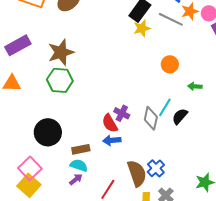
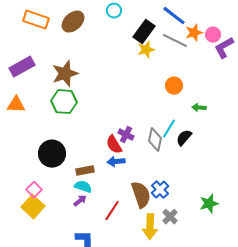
pink square: (30, 168) -> (34, 190), size x0.7

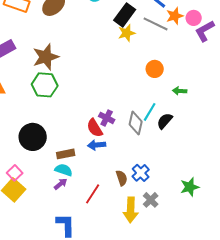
brown semicircle: (141, 195) -> (122, 178), size x0.6

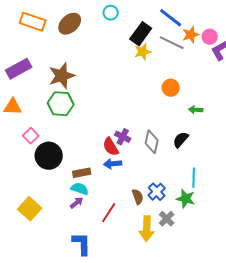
cyan line: (150, 112) -> (194, 178), moved, turned -30
pink square: (15, 173) -> (31, 136), moved
green star: (190, 187) -> (186, 199), moved, turned 30

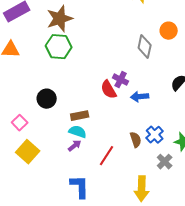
pink square: (31, 136) -> (20, 123), moved
gray diamond: (152, 142) -> (145, 47), moved
black circle: (49, 156) -> (47, 99), size x0.7
blue arrow: (113, 164) -> (140, 97), moved
yellow arrow: (147, 229) -> (142, 189), moved

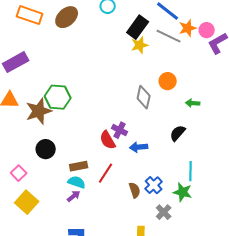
brown star: (60, 19) -> (39, 111), moved
red line: (107, 156) -> (106, 173), moved

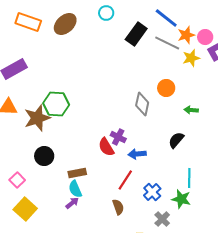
yellow star: (140, 45) -> (191, 58), moved
red line: (106, 173) -> (125, 180), moved
cyan semicircle: (77, 182) -> (75, 189), turned -132
brown semicircle: (135, 190) -> (118, 207), moved

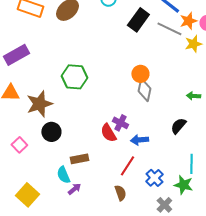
orange circle: (166, 88) -> (140, 74), moved
green hexagon: (56, 104) -> (74, 77), moved
black circle: (44, 156) -> (51, 132), moved
pink square: (17, 180) -> (19, 145), moved
cyan semicircle: (75, 189) -> (63, 175), moved

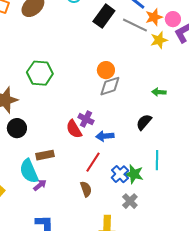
gray diamond: (144, 90) -> (110, 86), turned 60
cyan semicircle: (63, 175) -> (29, 171), size x1.4
green star: (183, 185) -> (134, 174), moved

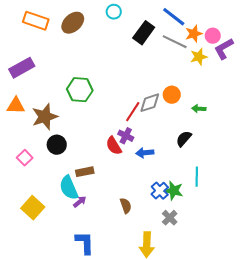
orange circle: (106, 70) -> (172, 95), moved
red line: (93, 162) -> (133, 112), moved

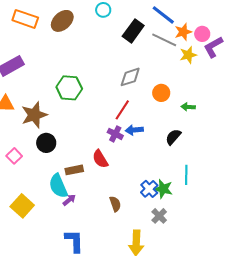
gray diamond: (150, 103) -> (130, 77), moved
red semicircle: (114, 146) -> (100, 159), moved
blue arrow: (145, 153) -> (134, 130), moved

